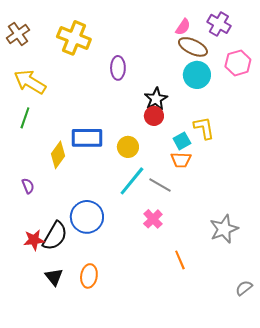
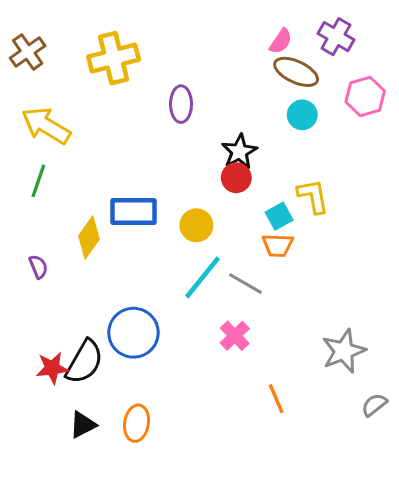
yellow cross: (74, 38) -> (114, 58), turned -36
cyan circle: (197, 75) -> (302, 115), size x0.7
purple semicircle: (28, 186) -> (38, 267), moved
black triangle: (54, 277) -> (83, 425), turned 42
gray semicircle: (244, 288) -> (374, 405), moved

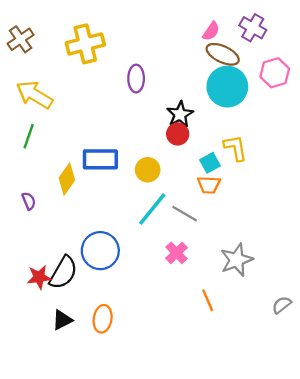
cyan circle: (302, 115) -> (227, 87), size x1.8
gray star: (344, 351) -> (237, 260), moved

